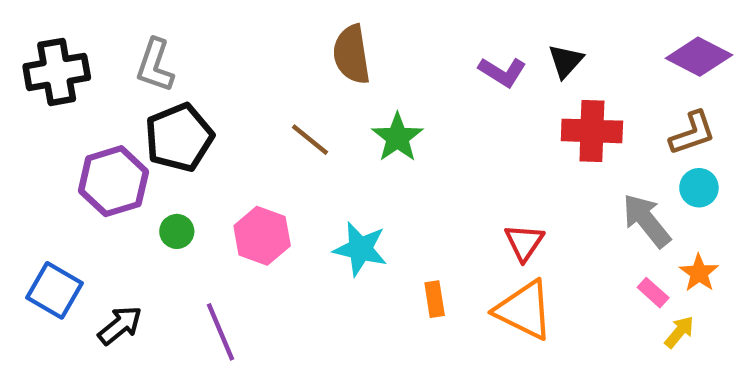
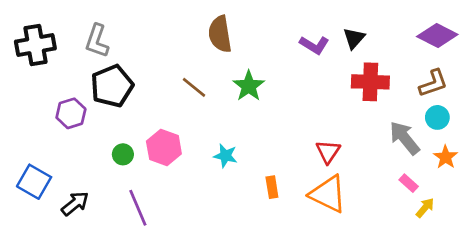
purple hexagon: (113, 181) -> (71, 113), size x0.7
green circle: (177, 231) -> (123, 154), moved
cyan star: (360, 249) -> (225, 156), size x0.7
orange star: (699, 273) -> (446, 157), moved

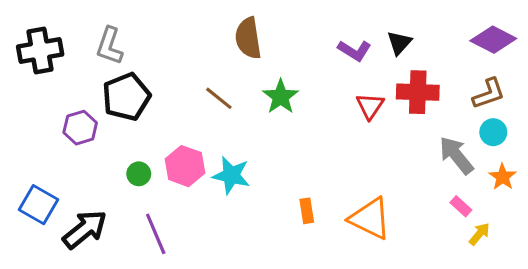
red triangle: (328, 152) -> (370, 106), moved
cyan star: (225, 156) -> (231, 175), moved, size x1.4
black arrow: (75, 204) -> (85, 229), size x1.4

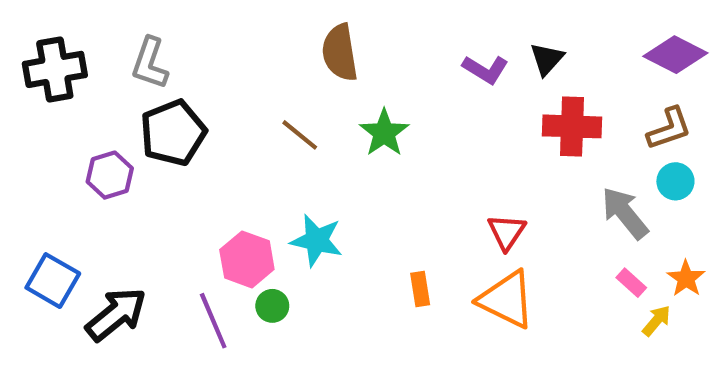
red triangle: (370, 106) -> (507, 232), moved
pink hexagon: (185, 166) -> (247, 259), moved
green circle: (139, 174) -> (272, 306), moved
orange star: (503, 177) -> (686, 278), moved

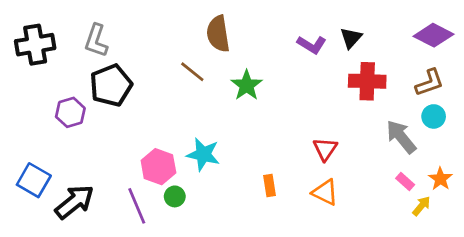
brown line: (300, 135) -> (192, 72), moved
orange triangle: (507, 300) -> (325, 192), size x0.7

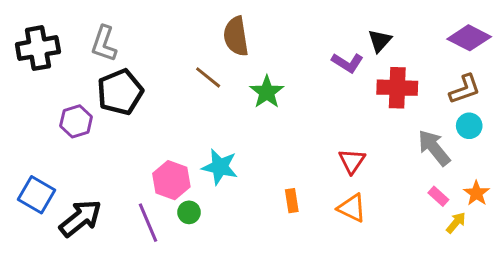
purple L-shape: (312, 45) -> (347, 63), moved

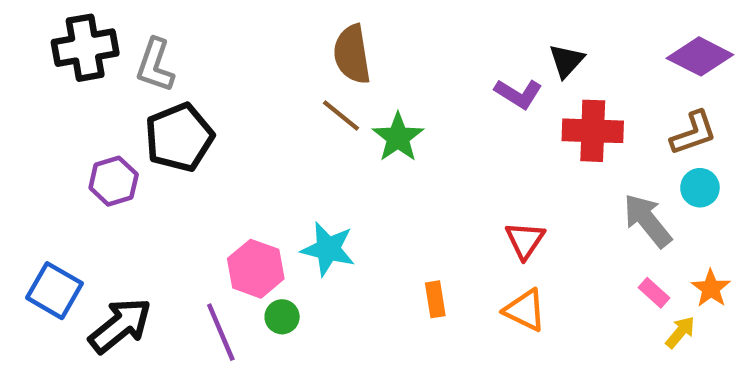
black cross: (38, 48) -> (85, 48), moved
brown line: (208, 77) -> (341, 116), moved

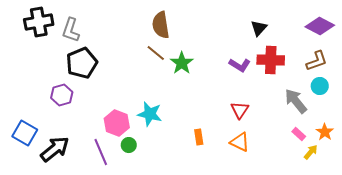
purple L-shape: (518, 94) -> (240, 65), moved
purple hexagon: (114, 181) -> (62, 95), moved

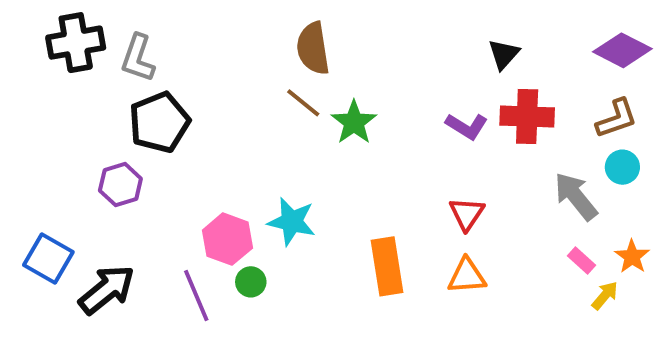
orange rectangle: (199, 137) -> (387, 266), size x1.8
orange triangle: (240, 142) -> (467, 276), turned -30

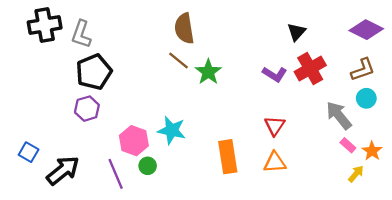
red cross: (527, 116) -> (310, 69), turned -32
purple hexagon: (120, 185) -> (87, 109), moved
blue square: (48, 259) -> (29, 152), size x0.7
pink rectangle: (582, 260) -> (348, 145), moved

